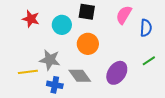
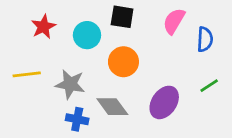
red star: (31, 19) -> (43, 27), turned 30
yellow line: (28, 72) -> (27, 74), moved

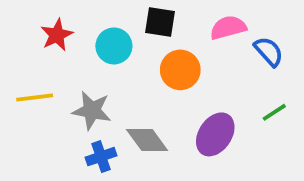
pink semicircle: (174, 21) -> (228, 28), turned 44
blue semicircle: (205, 39) -> (269, 51), turned -45
orange circle: (123, 62) -> (180, 70), moved
blue cross: (77, 119) -> (101, 157), turned -30

